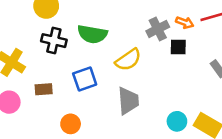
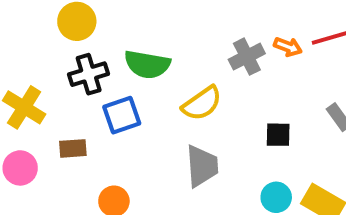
black cross: (54, 41) -> (89, 74), turned -30
black square: (178, 47) -> (278, 135), moved
blue square: (85, 79) -> (122, 115), moved

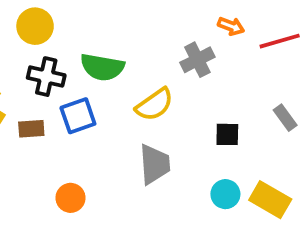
orange arrow: (288, 47) -> (231, 26), moved
black cross: (89, 74) -> (46, 77), turned 30
brown rectangle: (73, 148) -> (31, 129), moved

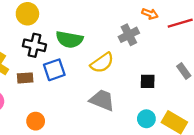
gray trapezoid: (154, 164) -> (102, 100), turned -64
orange circle: (70, 198) -> (36, 121), moved

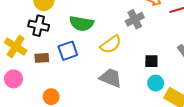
black cross: (34, 45) -> (39, 26), moved
cyan circle: (146, 119) -> (156, 83), moved

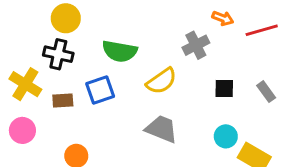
black square: (151, 61) -> (224, 89), moved

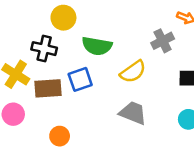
yellow circle: (66, 18) -> (63, 18), moved
brown rectangle: (63, 101) -> (48, 88), size x1.5

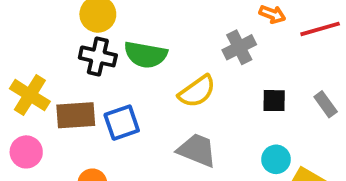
black cross: (44, 49) -> (98, 56), moved
blue square: (80, 79) -> (122, 123), moved

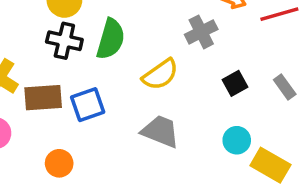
green semicircle: (146, 55) -> (111, 39), turned -84
black square: (274, 101) -> (235, 83), turned -30

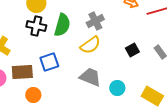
gray cross: (201, 32) -> (95, 21), moved
brown rectangle: (43, 98) -> (22, 72), moved
cyan circle: (237, 140) -> (117, 88), moved

